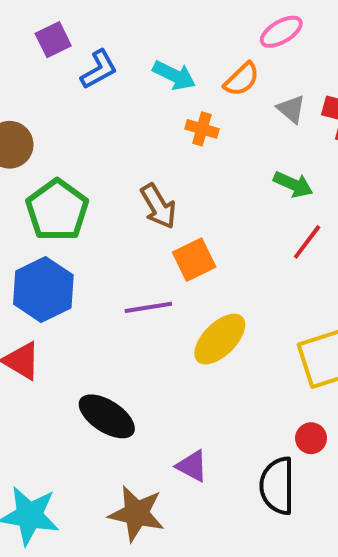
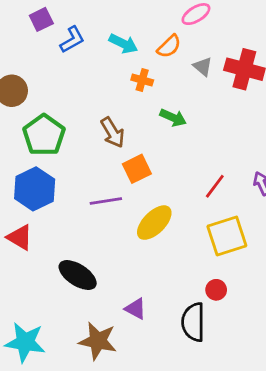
green arrow: (293, 184) -> (173, 118), moved
red line: (307, 242) -> (215, 186), moved

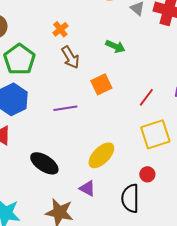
orange cross: (142, 80) -> (60, 29), moved, turned 35
orange square: (137, 169) -> (101, 84), moved
yellow ellipse: (154, 223) -> (101, 155), moved

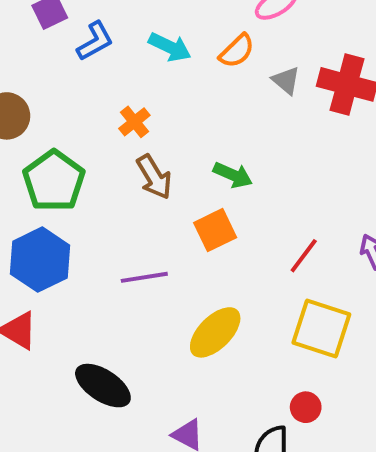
green arrow: (115, 46) -> (233, 175), moved
yellow square: (155, 134) -> (321, 328), turned 36
yellow ellipse: (101, 155) -> (215, 332), moved

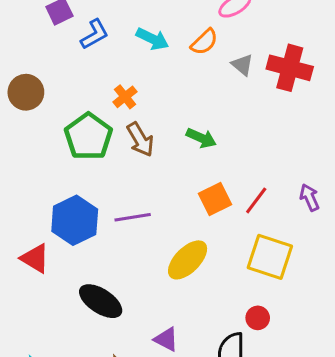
green pentagon: (54, 181) -> (88, 136), moved
orange square: (215, 230) -> (215, 199), moved
blue hexagon: (40, 260) -> (75, 220), moved

